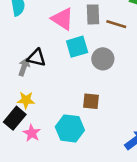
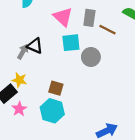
brown square: (91, 101) -> (56, 88), moved

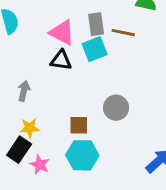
cyan square: (71, 43) -> (95, 49), moved
black triangle: (35, 46) -> (61, 60), moved
gray circle: (91, 57) -> (116, 108), moved

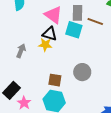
cyan square: (95, 49) -> (74, 30), turned 30
yellow star: (30, 128) -> (45, 45), moved

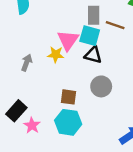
pink triangle: (53, 15) -> (68, 40), moved, turned 30
black triangle: (50, 34) -> (93, 55), moved

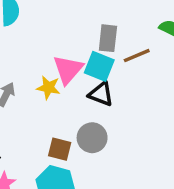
brown line: (115, 25) -> (137, 56), turned -48
gray circle: (101, 86) -> (92, 138), moved

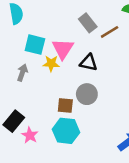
gray rectangle: (108, 38) -> (88, 23), turned -36
cyan square: (99, 66) -> (35, 45), moved

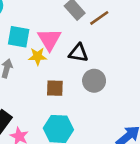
gray circle: (87, 94) -> (94, 81), moved
brown square: (65, 105) -> (55, 88), moved

